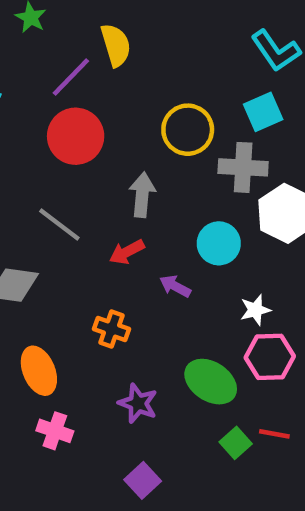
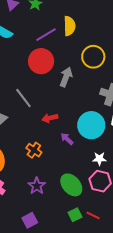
yellow circle: (188, 130) -> (93, 57), moved
gray arrow: (142, 195) -> (66, 77), moved
cyan circle: (219, 243) -> (91, 125), size x1.4

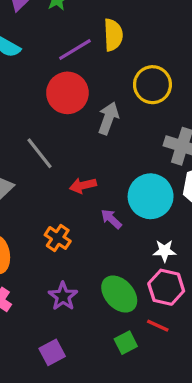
red line: (93, 215) -> (158, 326), moved

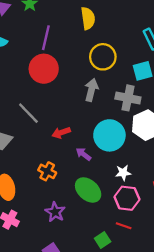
yellow semicircle: (113, 35) -> (88, 18), moved
purple line: (75, 50) -> (46, 38), turned -40
gray arrow: (108, 118) -> (91, 90), moved
green ellipse: (119, 294) -> (88, 190), moved

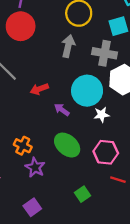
orange cross: (47, 171) -> (23, 146), moved
white star: (123, 173) -> (102, 115), moved
red line: (124, 226) -> (118, 180), moved

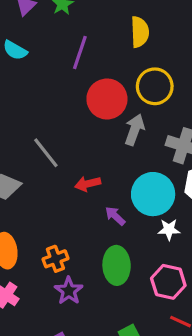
red circle: (21, 26) -> (107, 99), moved
green ellipse: (67, 145) -> (117, 265), turned 40
orange cross: (23, 146) -> (55, 259), turned 36

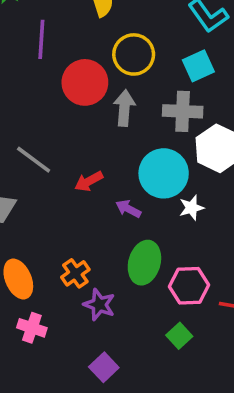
green ellipse: (117, 265) -> (144, 263), turned 33
pink hexagon: (168, 282) -> (189, 286), moved

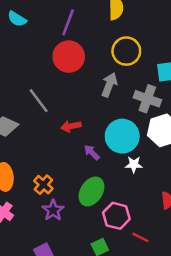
red circle: (85, 82) -> (69, 57), moved
orange cross: (75, 273) -> (43, 185), turned -30

